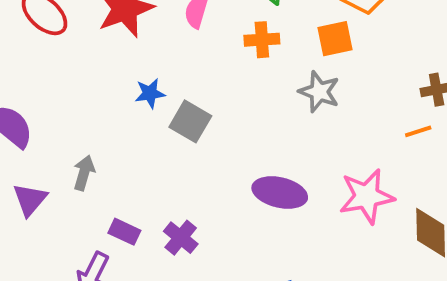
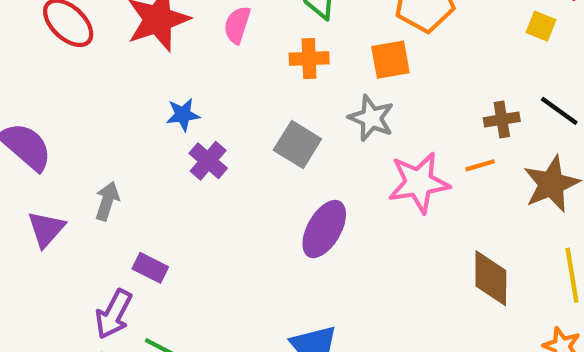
gray square: (190, 121) -> (297, 144), moved
purple ellipse: (280, 193) -> (324, 229), turned -75
pink star: (367, 196) -> (419, 183), moved
purple cross: (181, 238) -> (208, 161), moved

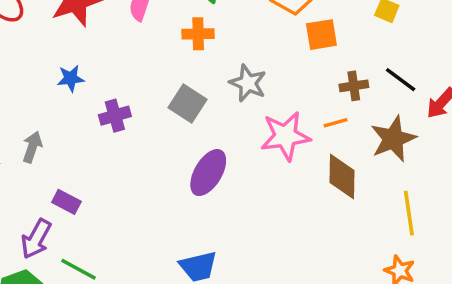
orange square: (390, 60) -> (321, 35), moved
blue star: (183, 115) -> (71, 78), moved
purple cross: (208, 161) -> (115, 116), turned 32
brown diamond: (491, 278) -> (342, 176), moved

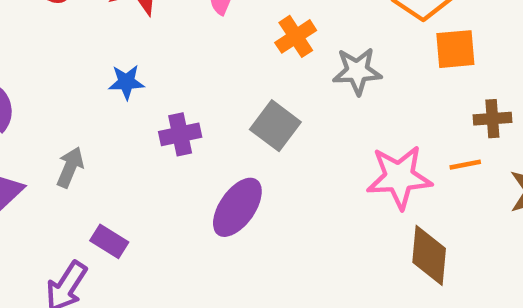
orange cross: (198, 34) -> (296, 36), turned -36
gray star: (248, 83) -> (357, 71), moved, turned -30
purple ellipse: (208, 173) -> (237, 207), moved
brown diamond: (342, 176) -> (429, 255), moved

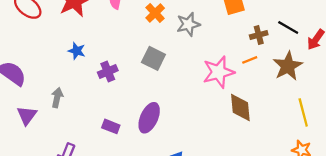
blue star: (126, 82) -> (77, 51), turned 30
purple ellipse: (237, 207) -> (149, 118), moved
purple rectangle: (109, 241) -> (111, 126), moved

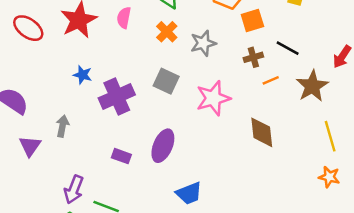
black line: (288, 28) -> (288, 48), moved
brown cross: (259, 35) -> (253, 57), moved
purple cross: (108, 71) -> (117, 96), size x1.6
pink star: (219, 72) -> (213, 98), moved

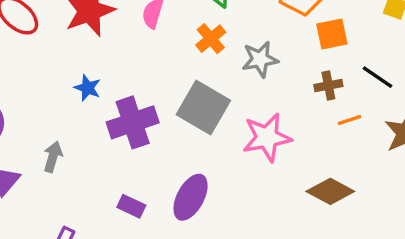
gray square: (166, 81) -> (203, 107), size x1.4
brown diamond: (262, 132) -> (330, 191), turned -60

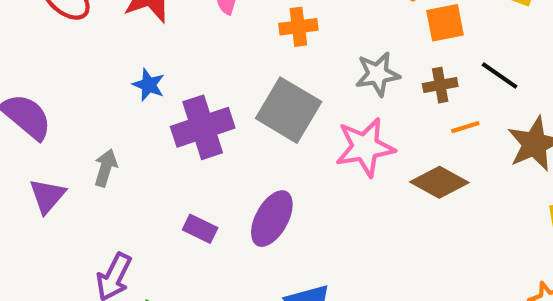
orange cross: (211, 39) -> (298, 27), turned 32
gray star: (260, 59) -> (378, 74), moved
brown diamond: (330, 191) -> (439, 182), moved

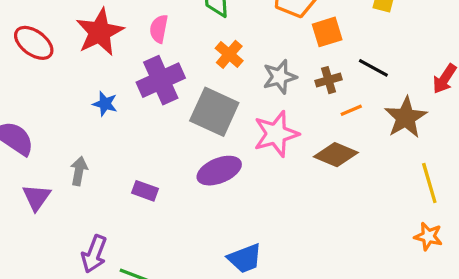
orange cross: (298, 27) -> (229, 54), moved, turned -36
purple cross: (203, 127) -> (161, 80), moved
purple ellipse: (272, 219) -> (219, 171), moved, turned 45
purple rectangle: (200, 229) -> (145, 191), moved

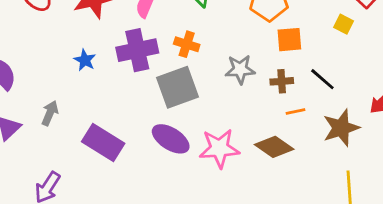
orange cross: (229, 54) -> (187, 44), moved, turned -35
gray square: (214, 112) -> (177, 87), turned 33
pink star: (276, 134) -> (219, 148), moved
purple ellipse: (219, 171) -> (171, 139), turned 42
purple rectangle: (145, 191) -> (103, 142), size x1.8

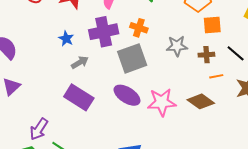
gray arrow: (50, 113) -> (80, 62), moved, turned 36

